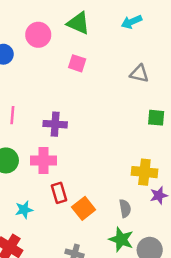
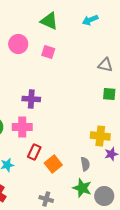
pink circle: (38, 35) -> (18, 44), moved
gray triangle: (139, 74) -> (105, 65), moved
red rectangle: (59, 193) -> (34, 152), turned 42

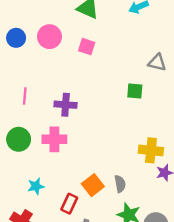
green square: (109, 94) -> (135, 91), moved
red rectangle: (34, 152) -> (69, 204), moved
gray semicircle: (85, 164) -> (120, 184), moved

